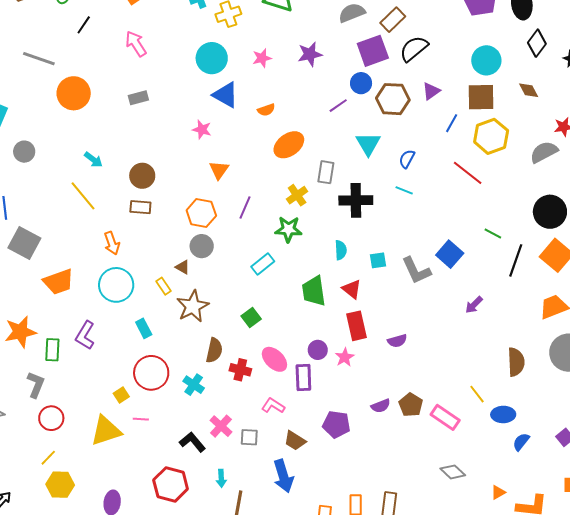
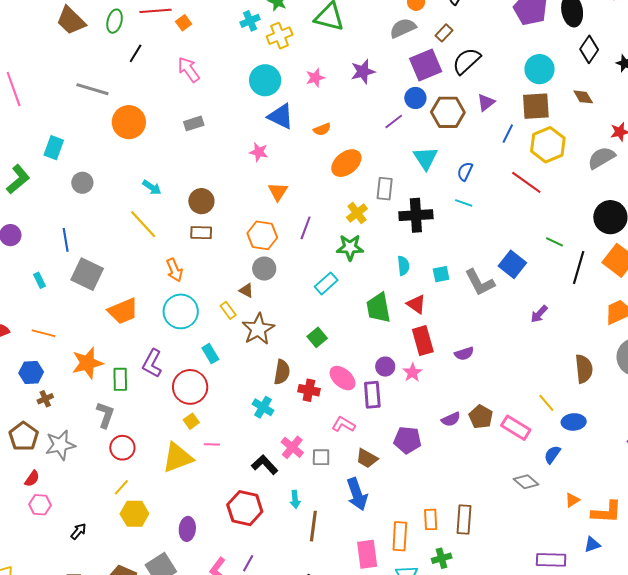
brown rectangle: (393, 20) -> (444, 33), size x0.7
red circle: (151, 373) -> (190, 387), moved
blue semicircle: (521, 442) -> (552, 455), moved

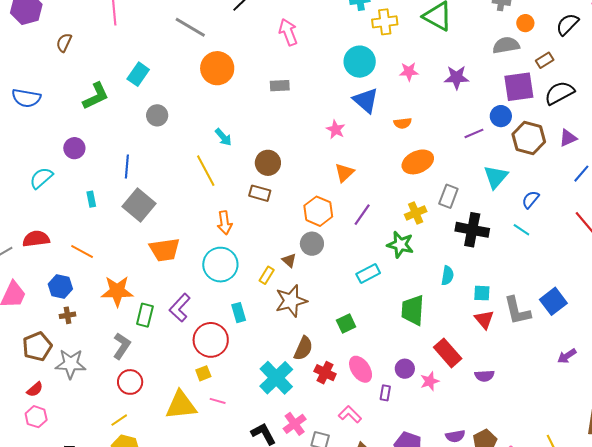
red triangle: (416, 304) -> (484, 319), moved
yellow rectangle: (228, 310) -> (267, 275), turned 54
red rectangle: (423, 341) -> (448, 353), turned -40
purple rectangle: (372, 395) -> (385, 393), size x0.6
cyan cross: (263, 407) -> (276, 378), size x1.6

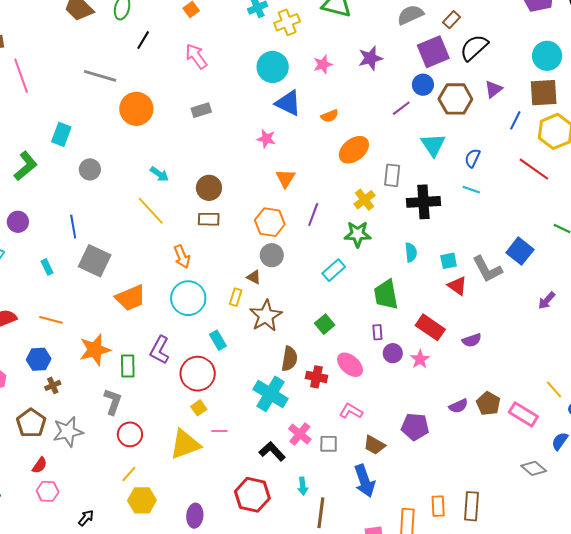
purple rectangle: (385, 393) -> (377, 332), moved

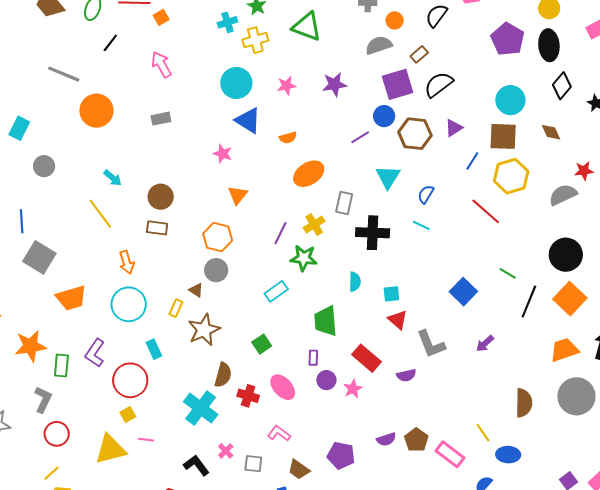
purple line: (313, 215) -> (280, 233), moved
gray L-shape: (487, 269) -> (431, 344), moved
pink cross: (300, 434) -> (226, 451), size x0.7

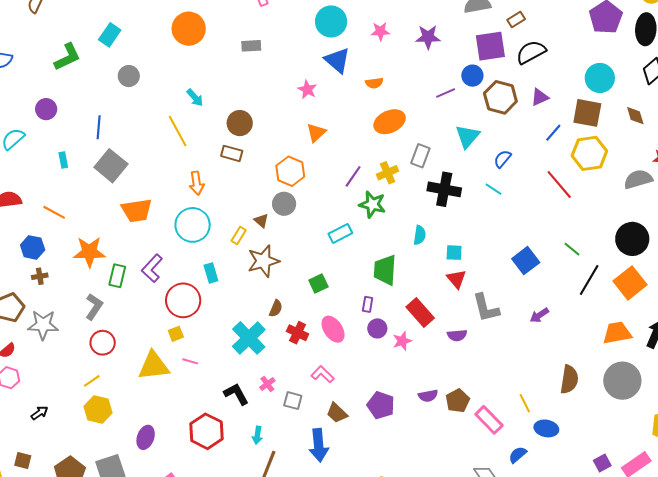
brown semicircle: (223, 375) -> (276, 308), size x0.7

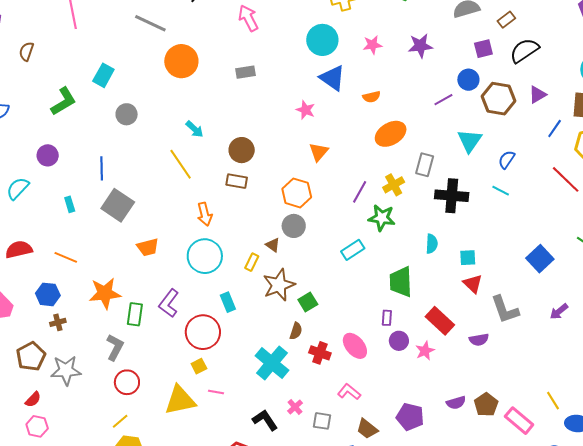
purple square: (490, 46) -> (483, 49), size x0.6
orange trapezoid: (137, 210) -> (148, 247), size x0.7
green square: (318, 284) -> (308, 302), moved

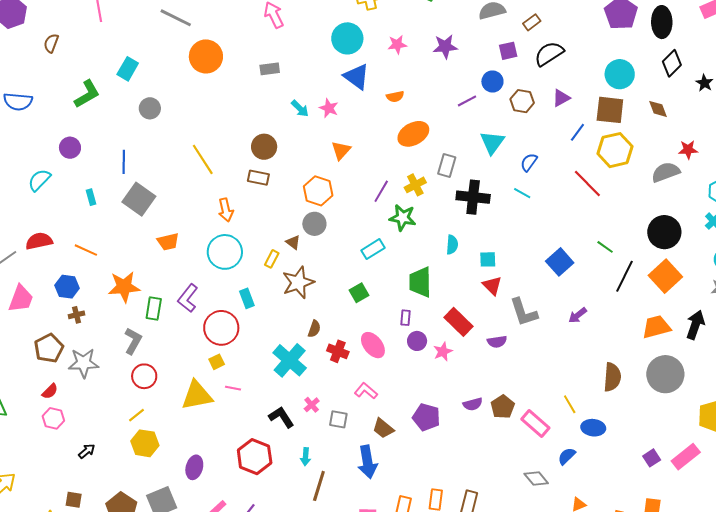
brown hexagon: (498, 99) -> (522, 101), size x0.7
cyan arrow: (195, 129) -> (300, 108), moved
green square: (308, 302) -> (359, 293), moved

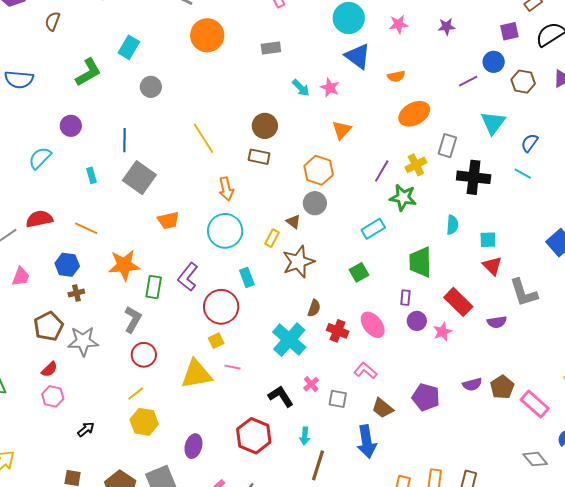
purple star: (445, 47) -> (447, 27), size x0.7
pink trapezoid: (21, 299) -> (21, 277), size x0.7

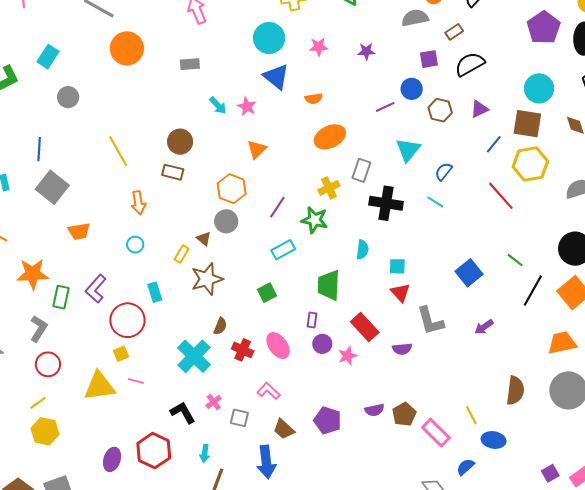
purple line: (382, 171) -> (277, 207), moved
cyan circle: (225, 231) -> (135, 245), size x0.5
purple ellipse: (193, 446) -> (112, 459), moved

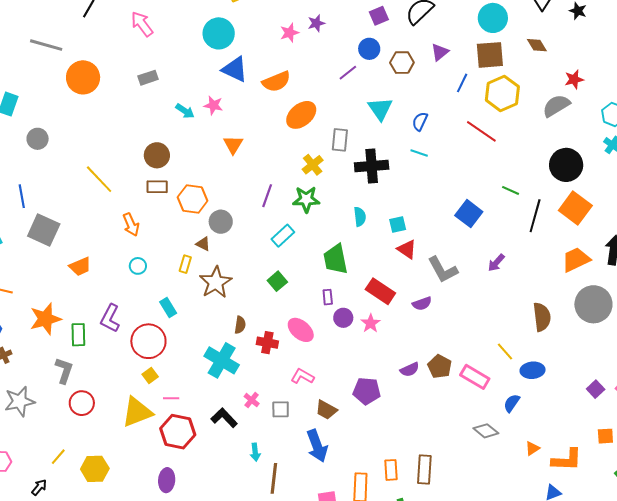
pink star: (319, 47) -> (289, 33), moved
orange semicircle: (314, 99) -> (276, 82), size x1.6
orange hexagon: (232, 189) -> (193, 199), moved
yellow line: (38, 403) -> (58, 457), moved
red hexagon: (154, 451) -> (178, 432), moved

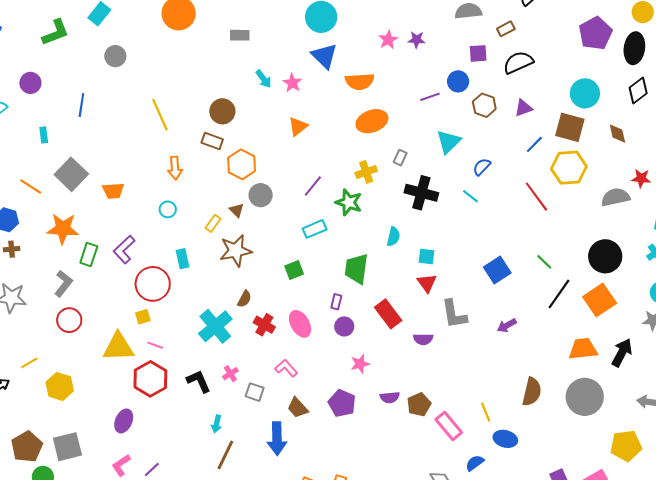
pink star: (289, 33) -> (388, 40), turned -30
gray rectangle: (340, 140) -> (400, 158), size x0.7
gray square: (44, 230) -> (71, 174), moved
pink star: (371, 323) -> (360, 364), moved

